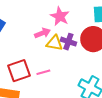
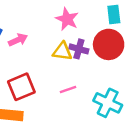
pink arrow: (42, 33) -> (18, 40), moved
pink line: (43, 72) -> (68, 89), moved

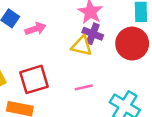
purple cross: (79, 49) -> (93, 34), moved

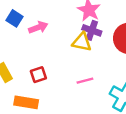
red square: (34, 79) -> (38, 75), size x0.6

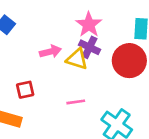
pink arrow: (38, 27) -> (50, 52), moved

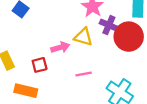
purple cross: (89, 47) -> (109, 25), moved
pink arrow: (50, 52) -> (60, 47), moved

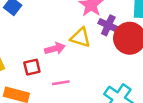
pink line: (84, 74) -> (61, 83), moved

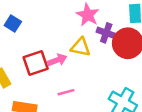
red square: (32, 67) -> (36, 63), moved, size x1.5

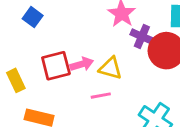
yellow triangle: (81, 47) -> (111, 68), moved
pink line: (66, 92) -> (101, 96), moved

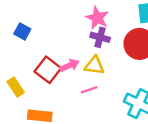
purple cross: (142, 36) -> (100, 37), moved
red square: (56, 66) -> (48, 70), turned -30

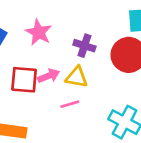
pink star: (97, 18) -> (39, 32), moved
red square: (48, 70) -> (24, 80), turned -35

